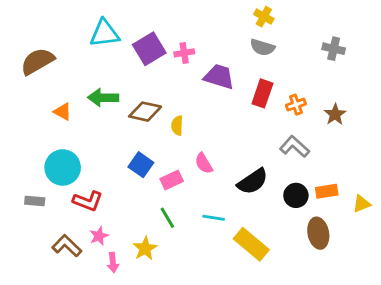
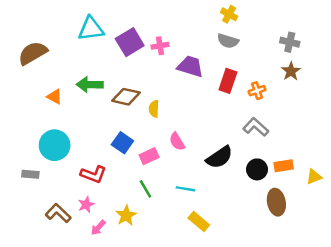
brown star: (335, 114) -> (291, 71), moved
red L-shape: (88, 201) -> (93, 174), moved
yellow rectangle: (251, 244) -> (199, 222), moved, size x0.7
pink arrow: (113, 262) -> (98, 228), turned 49

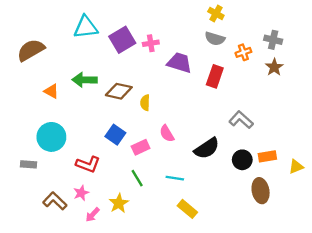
orange cross: (257, 91) -> (243, 52), moved

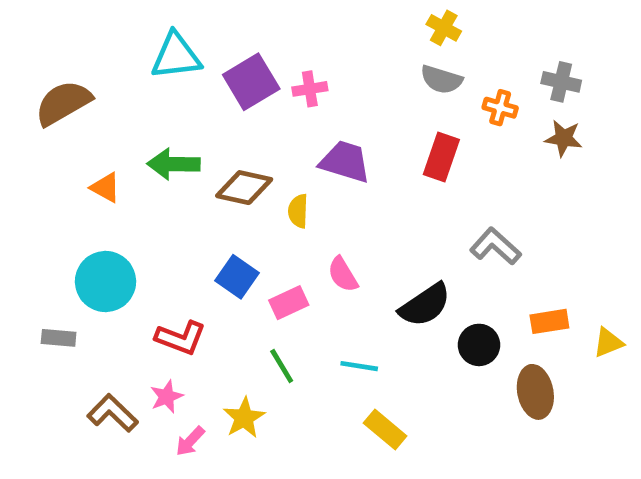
orange cross: (243, 52) -> (500, 108), turned 35
purple trapezoid: (179, 63) -> (345, 162), moved
brown star: (274, 67) -> (564, 138), turned -30
black circle: (242, 160) -> (479, 345), moved

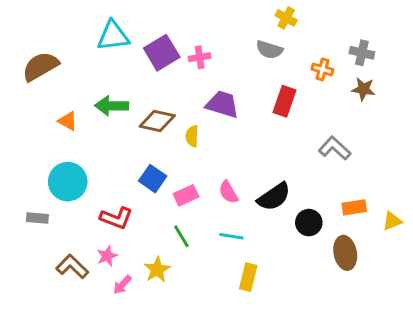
gray semicircle: (441, 79) -> (269, 50), moved
gray L-shape: (495, 246) -> (335, 148), moved
pink semicircle: (343, 274) -> (228, 192), moved
yellow rectangle: (385, 429) -> (248, 277), turned 64

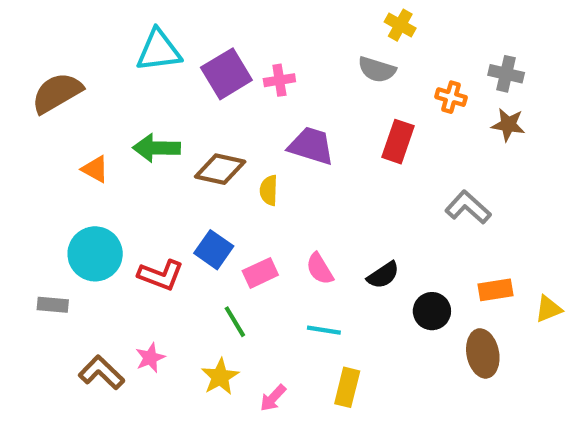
black semicircle: (274, 197) -> (383, 275), size x0.7
red L-shape: (116, 218) -> (161, 275), moved
green line: (181, 236) -> (235, 322), moved
pink arrow: (122, 285) -> (273, 398), moved

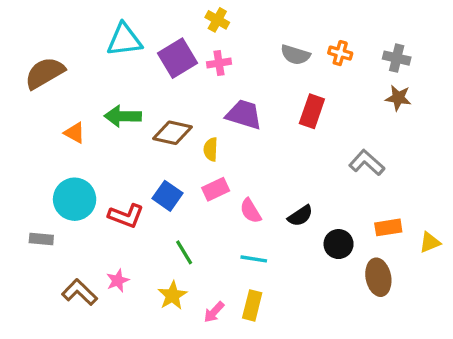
yellow cross: (400, 25) -> (217, 20), moved
orange cross: (451, 97) -> (340, 53), moved
pink rectangle: (260, 273) -> (216, 189), moved
yellow rectangle: (347, 387) -> (252, 305), moved

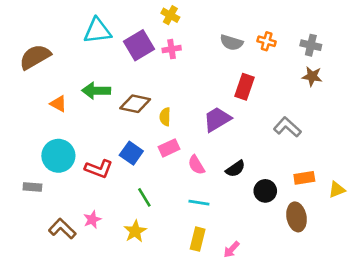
purple trapezoid: (244, 115) -> (217, 119), moved, turned -48
pink arrow: (214, 312) -> (231, 249), moved

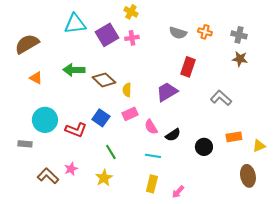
orange triangle: (58, 104) -> (36, 78), moved
brown diamond: (135, 104) -> (104, 80), turned 30
black semicircle: (235, 169) -> (173, 135), moved
brown ellipse: (297, 217) -> (248, 176), moved

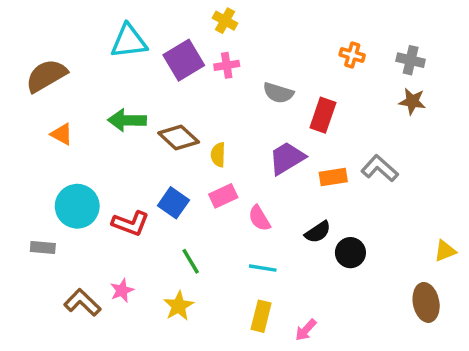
gray semicircle: (178, 33) -> (278, 93), moved
black semicircle: (173, 135) -> (318, 232), moved
orange rectangle: (234, 137) -> (333, 177), moved

